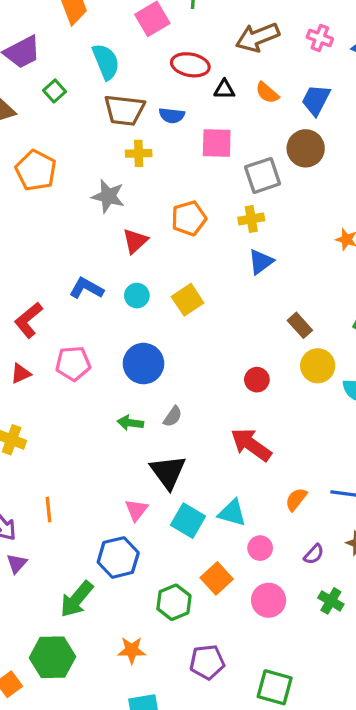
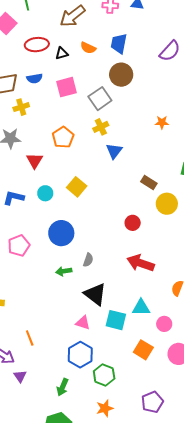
pink triangle: (136, 510) -> (83, 323), turned -35
green arrow: (77, 599) -> (63, 387), size x0.7
green hexagon: (174, 602) -> (104, 375), moved

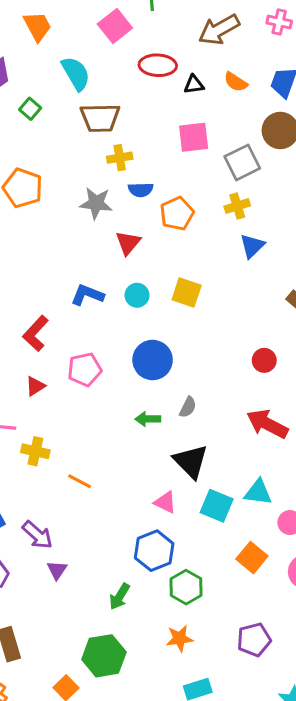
blue semicircle: (35, 78) -> (141, 190), moved
yellow square: (77, 187) -> (187, 292), turned -30
orange line: (30, 338) -> (80, 481), moved, turned -49

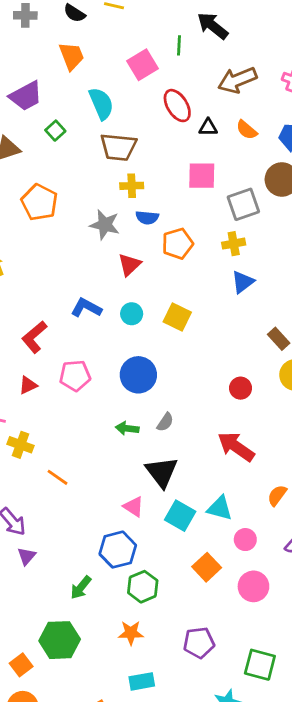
red ellipse: (158, 65) -> (177, 106), turned 48

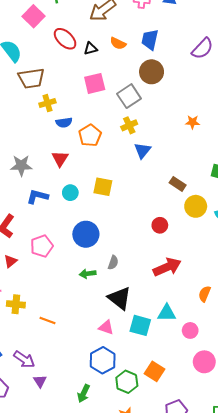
gray star: (105, 225) -> (21, 165), moved
red arrow: (236, 447) -> (167, 267), turned 136
orange square: (207, 567) -> (154, 371), moved

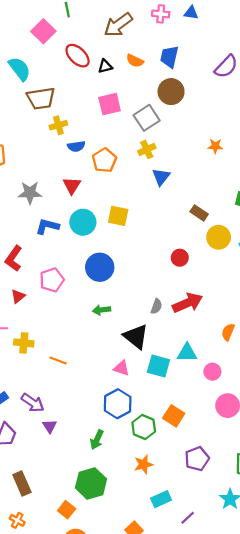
cyan circle: (70, 193) -> (83, 222), size x1.5
gray semicircle: (113, 263) -> (156, 306), moved

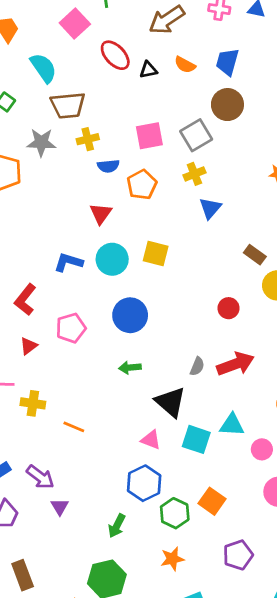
pink square: (110, 104) -> (149, 136), moved
gray star: (30, 193) -> (41, 142), moved

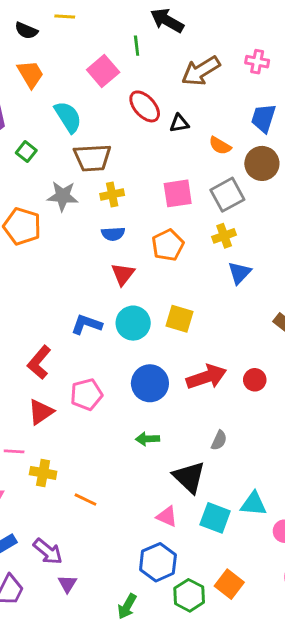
orange semicircle: (185, 65) -> (220, 146), moved
blue semicircle: (108, 166) -> (113, 234), moved
red triangle: (29, 346) -> (41, 412), size x1.4
red arrow: (235, 364) -> (206, 377), moved

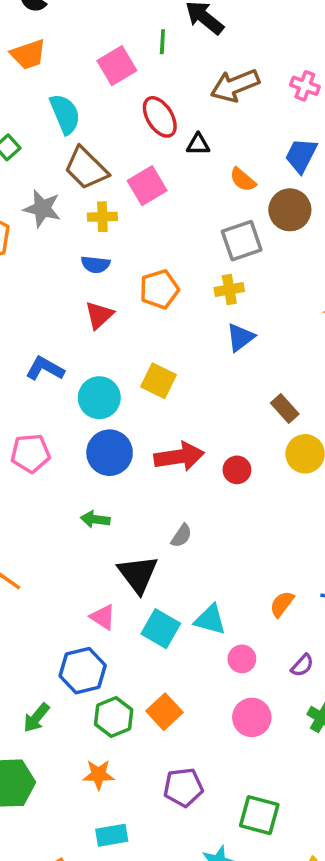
orange trapezoid: (30, 74) -> (28, 54), turned 92
brown trapezoid: (92, 158) -> (86, 168), turned 39
pink square: (178, 193) -> (147, 186), moved, turned -32
cyan circle: (133, 323) -> (99, 398), moved

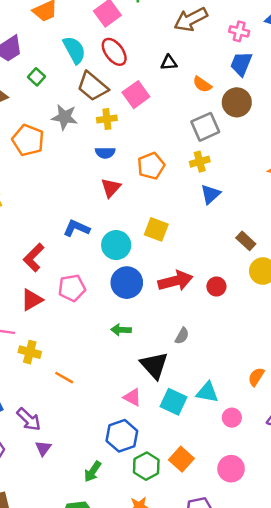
pink cross: (305, 86) -> (239, 31), moved
red ellipse: (160, 117) -> (114, 52), moved
pink circle: (252, 717) -> (231, 469), moved

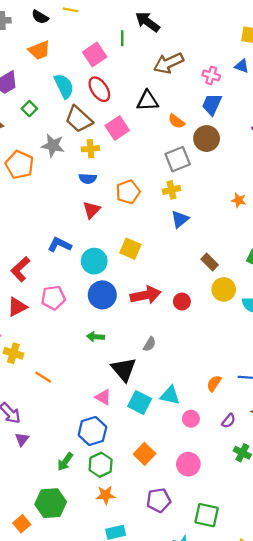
black triangle: (169, 63) -> (148, 101), size x1.5
green hexagon: (146, 466) -> (101, 465), moved

